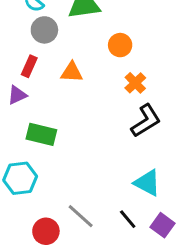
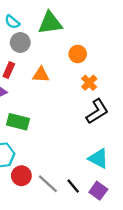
black line: (128, 219) -> (73, 186), moved
purple square: (162, 225) -> (98, 191), moved
red circle: (46, 231) -> (21, 176), moved

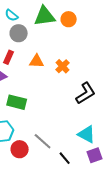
orange circle: (78, 54) -> (69, 19), moved
orange cross: (89, 83) -> (63, 66), moved
gray line: (48, 184) -> (43, 141), moved
purple square: (98, 191) -> (95, 155), moved, turned 35

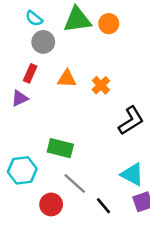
green rectangle: (17, 102) -> (60, 148), moved
red circle: (20, 149) -> (51, 204), moved

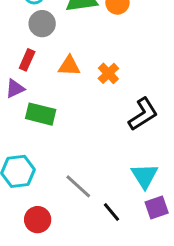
green rectangle: (60, 148) -> (41, 114), moved
cyan triangle: (132, 174) -> (145, 176), turned 30
red circle: (51, 204) -> (38, 220), moved

